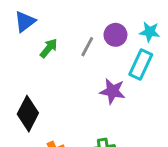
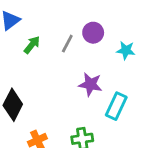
cyan star: (150, 32) -> (126, 50), moved
cyan rectangle: (141, 65) -> (116, 106), moved

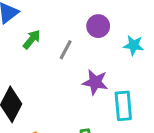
gray line: (67, 44) -> (66, 50), moved
cyan rectangle: (116, 106) -> (123, 106), turned -30

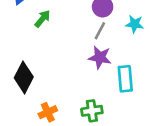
gray line: (66, 50) -> (100, 31), moved

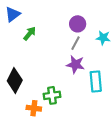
green cross: (92, 111) -> (52, 95), moved
orange cross: (48, 112) -> (34, 108), turned 32

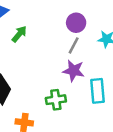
green cross: (52, 95) -> (56, 100), moved

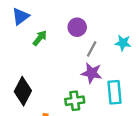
purple circle: (76, 23) -> (77, 27), moved

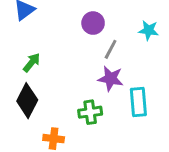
green arrow: (40, 38) -> (32, 63), moved
cyan star: (123, 43) -> (149, 30), moved

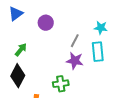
purple circle: (93, 23) -> (46, 23), moved
cyan rectangle: (138, 102) -> (98, 52), moved

